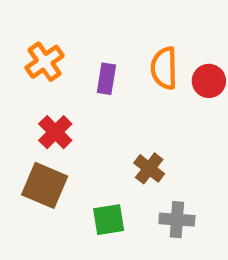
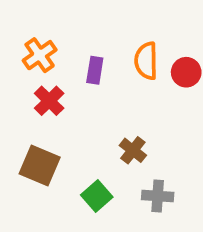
red cross: (55, 132) -> (49, 101), moved
green square: (109, 220) -> (97, 196), turned -32

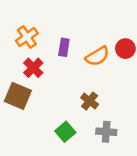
orange semicircle: (146, 61) -> (97, 56), moved, turned -120
brown square: (40, 165) -> (18, 96), moved

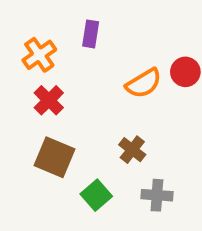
purple rectangle: (64, 47) -> (91, 34), moved
brown square: (18, 96) -> (54, 157), moved

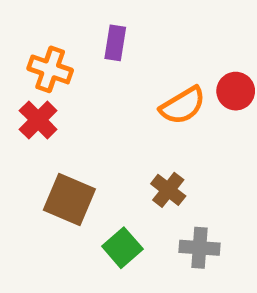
orange cross: (39, 55) -> (50, 69), turned -36
red cross: (49, 100) -> (38, 120), moved

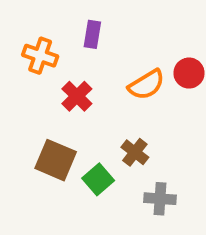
red cross: (38, 120) -> (77, 96), moved
green square: (122, 248) -> (98, 179), moved

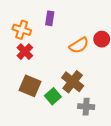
red cross: (77, 96) -> (25, 52), moved
brown cross: (135, 152) -> (73, 82), size x1.5

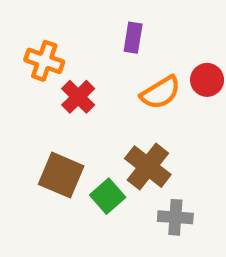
purple rectangle: (50, 18) -> (133, 38), moved
red cross: (25, 52) -> (78, 97), moved

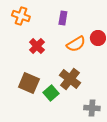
orange cross: (44, 61) -> (21, 16), moved
gray cross: (175, 217) -> (92, 108), moved

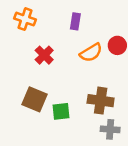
brown cross: (70, 79) -> (101, 101), moved, turned -30
green square: (51, 93) -> (61, 111), turned 35

